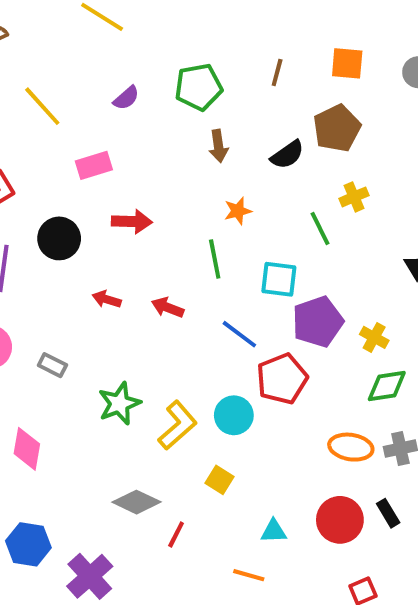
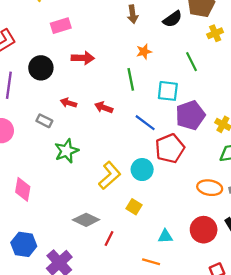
yellow cross: (354, 197) -> (215, 33), moved
gray rectangle: (52, 365) -> (44, 121), moved
green star: (119, 403) -> (67, 151), moved

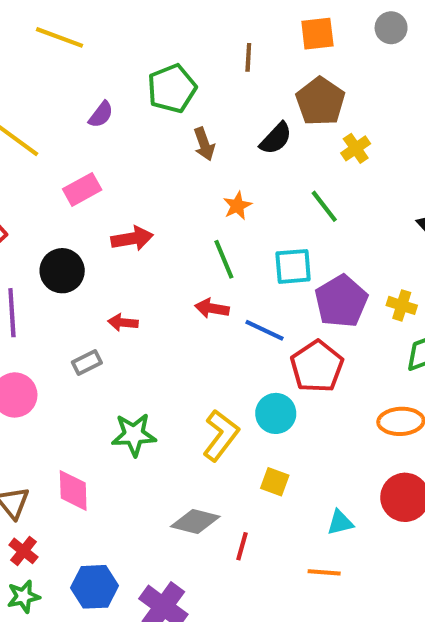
red arrow: (104, 107) -> (212, 308), moved
gray rectangle: (44, 121) -> (87, 362), turned -42
green star: (67, 151) -> (134, 435), moved, turned 30

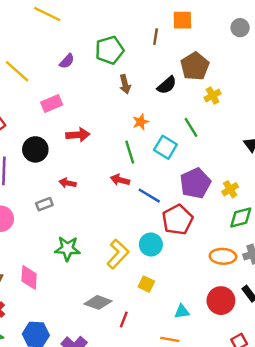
orange square: (317, 34) -> (182, 20), moved
cyan square: (293, 266) -> (165, 147), moved, turned 30
yellow cross: (402, 305) -> (230, 189), turned 35

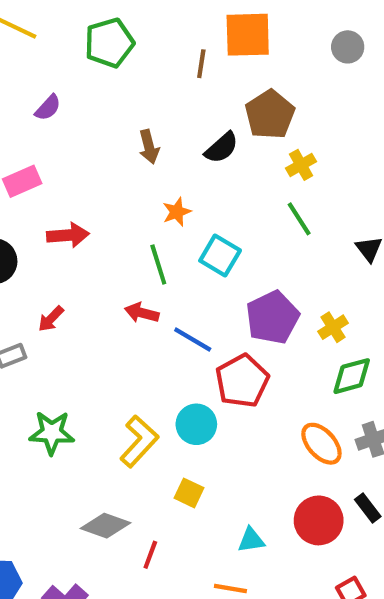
orange square: (182, 20) -> (248, 35), size x1.4
green pentagon: (109, 50) -> (109, 43), moved
green line: (191, 127) -> (299, 219), moved
red arrow: (68, 183) -> (51, 319), turned -56
orange ellipse: (223, 256) -> (321, 444), turned 45

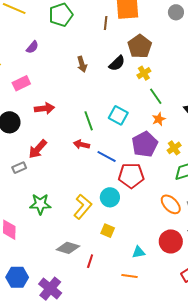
yellow cross: (301, 165) -> (144, 73), moved
orange star: (177, 212) -> (159, 119), moved
red arrow: (51, 319) -> (38, 149), size x1.5
red pentagon: (242, 381) -> (131, 176), turned 30

